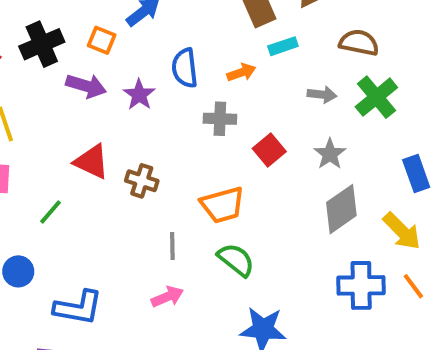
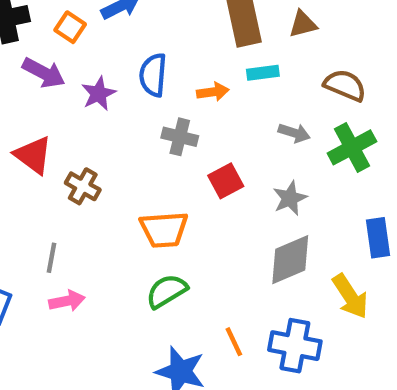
gray line: (172, 246) -> (51, 258), moved
green semicircle: (236, 260) -> (167, 291), turned -81
orange line: (413, 286) -> (234, 342), moved
pink arrow: (167, 297) -> (67, 301), moved

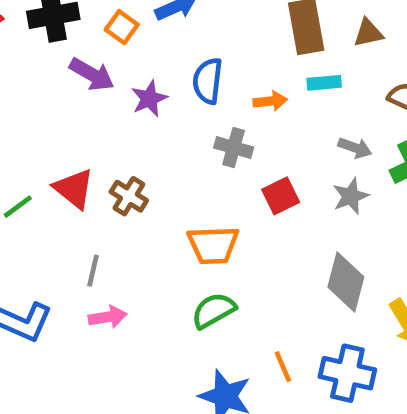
red triangle: (33, 155) -> (74, 189), moved
gray star: (290, 198) -> (351, 196), moved
gray diamond: (290, 260) -> (346, 282), turned -54

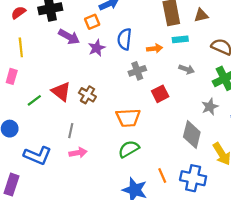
orange square: (122, 27) -> (92, 22), moved, turned 32
gray cross: (234, 147) -> (137, 71), turned -35
gray arrow: (355, 148) -> (187, 69), moved
gray star: (351, 196) -> (210, 107), moved

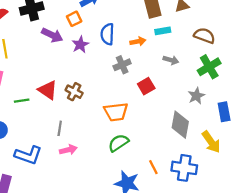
green line: (34, 100) -> (22, 101), turned 32

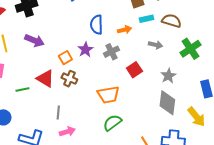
orange square: (74, 19) -> (65, 58), moved
purple arrow: (52, 35) -> (34, 41), moved
brown semicircle: (204, 36) -> (172, 21), moved
purple star: (80, 45) -> (85, 50), moved
gray star: (196, 96) -> (168, 76), moved

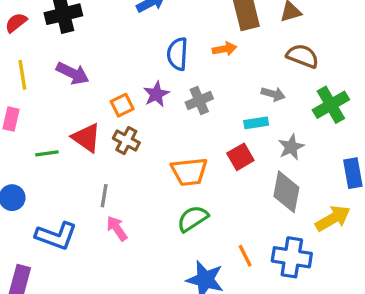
cyan rectangle: (147, 19) -> (256, 123), moved
orange arrow: (125, 30) -> (225, 49), moved
red square: (134, 70) -> (240, 157), moved
yellow arrow: (196, 117) -> (333, 218), turned -85
pink arrow: (67, 132) -> (117, 228), turned -112

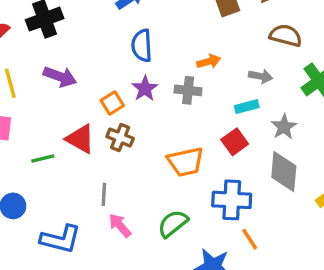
orange arrow: (225, 49) -> (209, 61), moved
blue semicircle: (177, 54) -> (142, 46), moved
gray cross: (199, 101) -> (188, 90), turned 35
green semicircle: (193, 219) -> (173, 224), moved
blue cross: (292, 257) -> (232, 200), moved

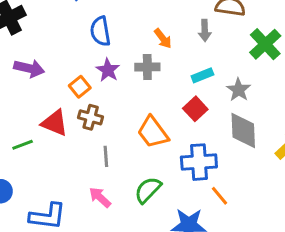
orange arrow: (209, 61) -> (163, 38), turned 75
gray arrow: (261, 76) -> (205, 30), moved, turned 85
orange trapezoid: (186, 162) -> (153, 132), turned 72
gray line: (104, 194) -> (106, 156), moved

